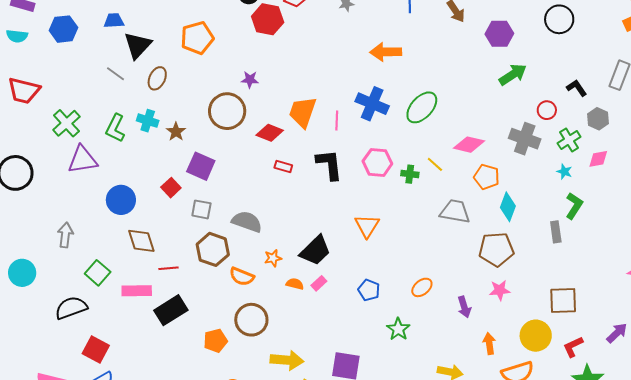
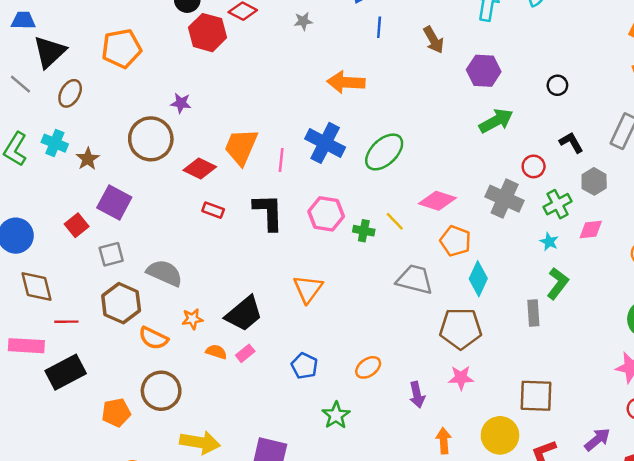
black circle: (559, 19) -> (557, 85), moved, size x0.6
gray square: (201, 209) -> (111, 254), turned -30

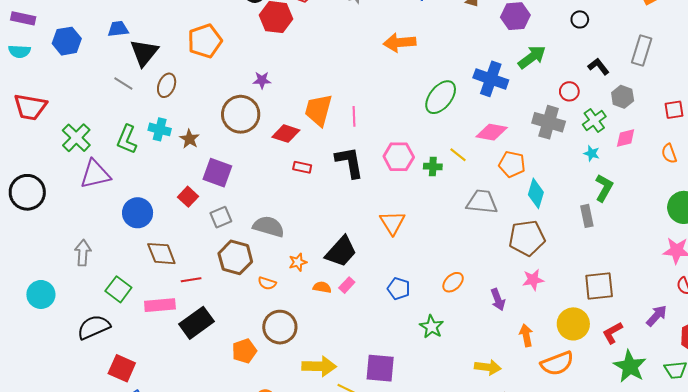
blue cross: (325, 143) -> (491, 79), moved
orange semicircle: (153, 338) -> (267, 283), size x0.7

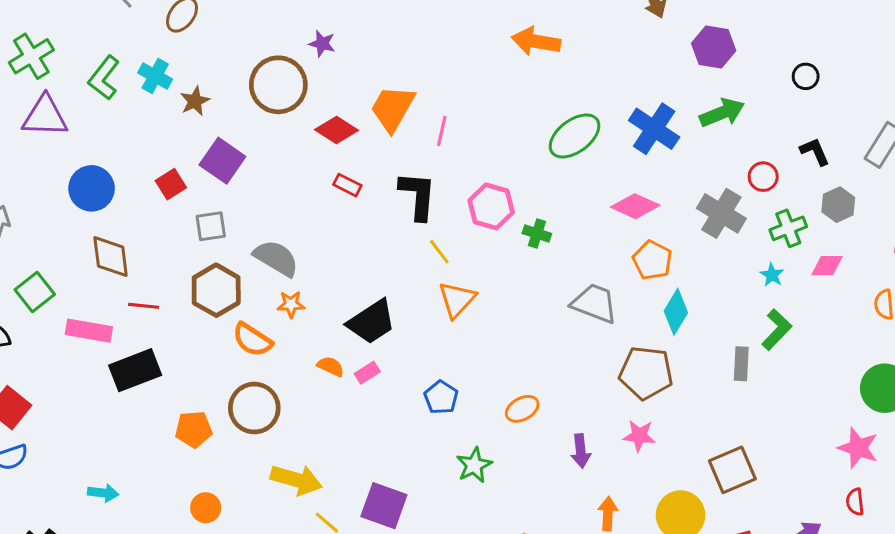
yellow line: (458, 155) -> (439, 252), moved
orange star: (298, 262) -> (291, 304), moved
orange semicircle: (267, 283) -> (252, 340), size x1.5
brown square: (599, 286) -> (732, 470), turned -32

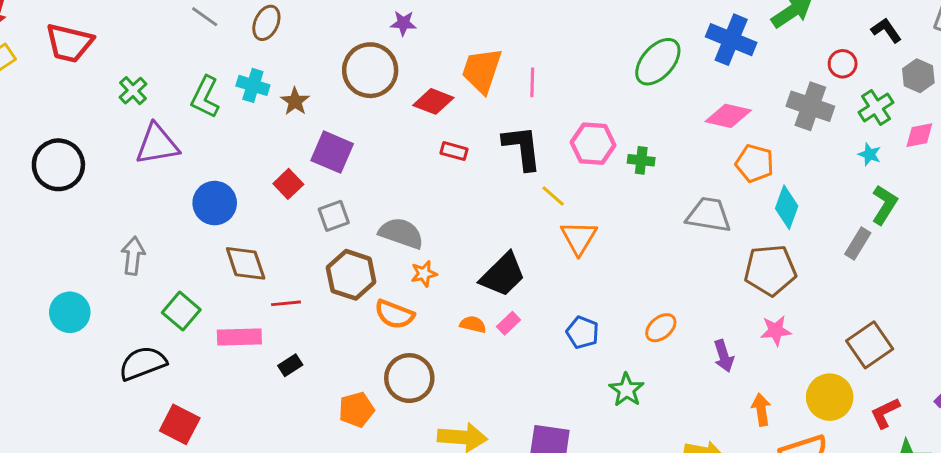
green cross: (31, 56) -> (133, 91), size x0.7
gray rectangle: (741, 364) -> (858, 244), turned 40
black rectangle: (135, 370) -> (290, 365), size x0.5

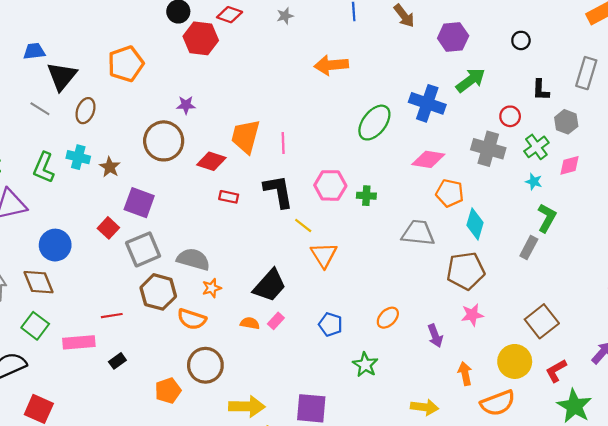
black L-shape: (886, 30) -> (541, 90), turned -140
gray square: (334, 216) -> (143, 249), size x1.5
brown diamond: (246, 263) -> (39, 282), moved

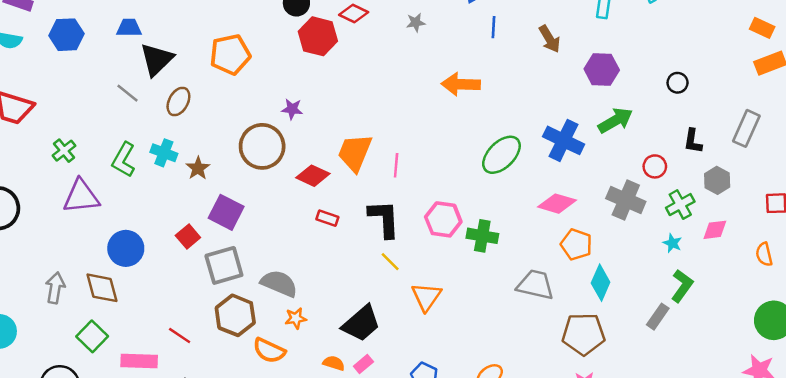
green cross: (366, 196) -> (482, 236), size x1.4
yellow line: (303, 226) -> (390, 262), moved
red line: (112, 316) -> (180, 335), turned 36

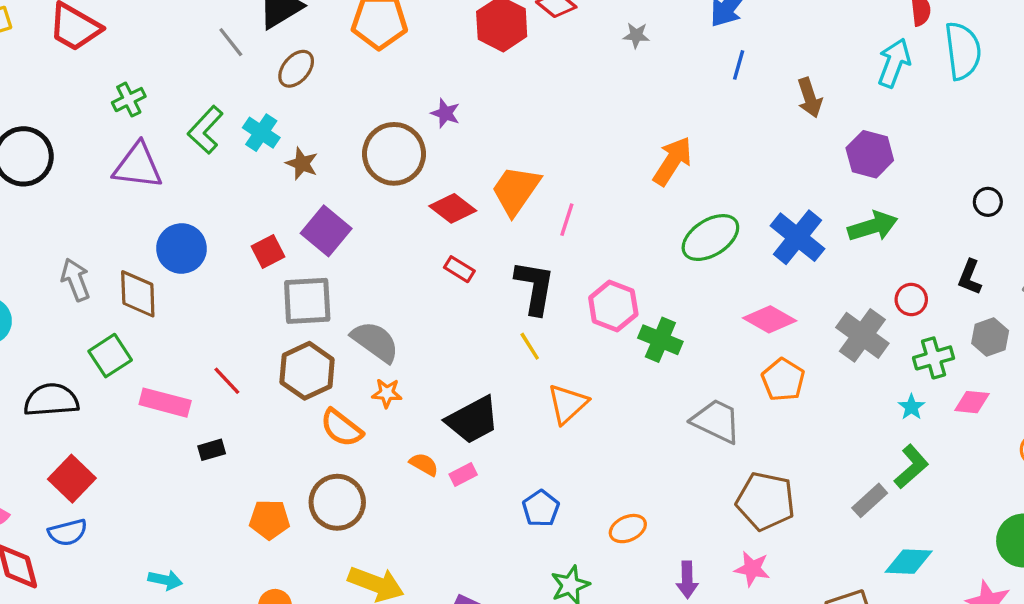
black circle: (678, 83) -> (988, 202), moved
orange arrow: (461, 84) -> (672, 161), moved, turned 108
brown star: (198, 168) -> (302, 164), turned -30
cyan diamond: (601, 283) -> (909, 562), moved, turned 56
gray arrow: (55, 288) -> (75, 280), turned -44

